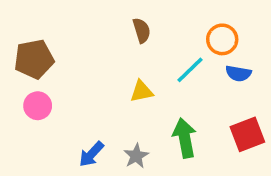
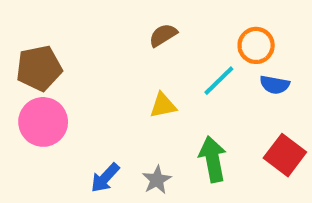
brown semicircle: (142, 30) -> (163, 35), turned -105
pink circle: (38, 106) -> (43, 122), size x1.5
red square: (247, 134) -> (285, 155), turned -32

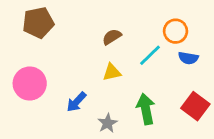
brown semicircle: (163, 35) -> (112, 37), moved
brown pentagon: (39, 68) -> (38, 23), moved
blue arrow: (105, 178) -> (76, 102), moved

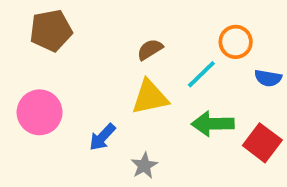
blue semicircle: (188, 58) -> (268, 78), moved
yellow triangle: (112, 72) -> (150, 97), size x1.5
green arrow: (146, 109) -> (213, 124), moved, turned -80

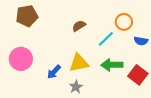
yellow triangle: (150, 97) -> (79, 63), moved

